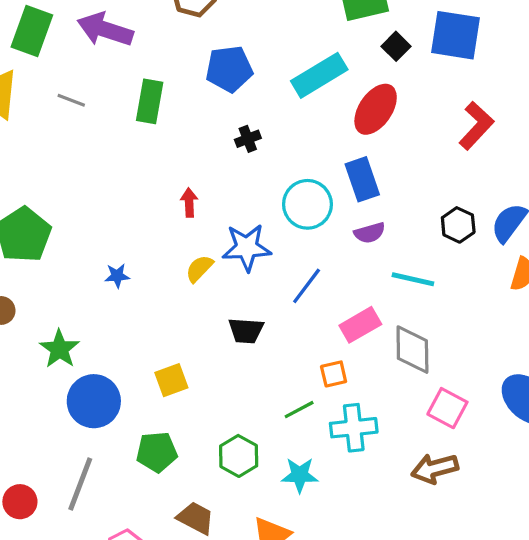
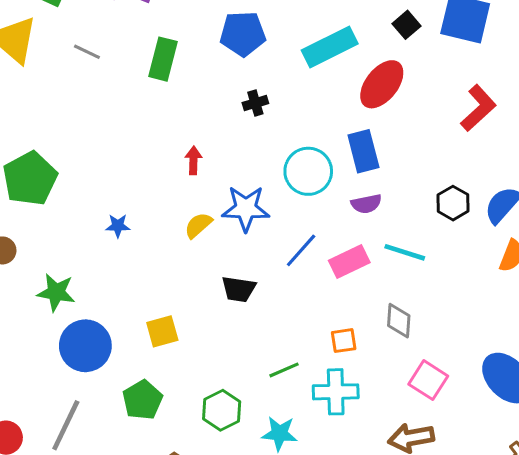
pink rectangle: (360, 325) -> (349, 261), moved
green star: (59, 349) -> (56, 292), turned -30
gray diamond: (412, 350) -> (399, 321), size x0.7
orange square: (334, 374) -> (344, 341), moved
green pentagon: (157, 452) -> (142, 400), turned -30

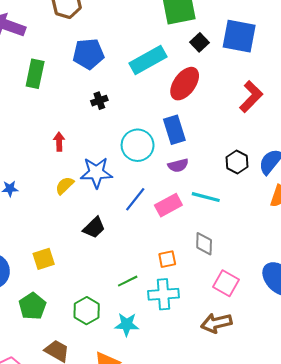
black trapezoid: (239, 289) -> (94, 228), turned -50

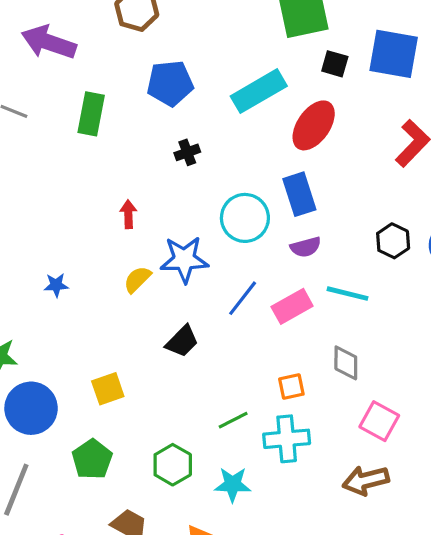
black square: (199, 42) -> (335, 64), turned -30

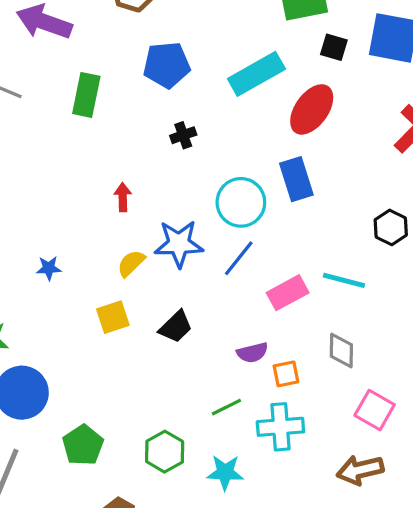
purple semicircle: (306, 247) -> (252, 353), moved
blue line: (243, 298) -> (239, 258), moved
yellow square: (108, 389) -> (113, 317), moved

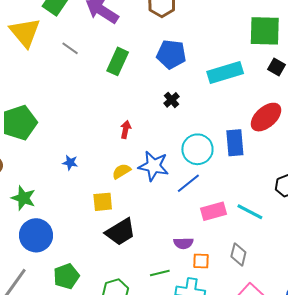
red ellipse: (312, 109) -> (266, 117), moved
black cross: (183, 135) -> (172, 100), turned -35
black trapezoid: (176, 327) -> (120, 232), moved, size x1.4

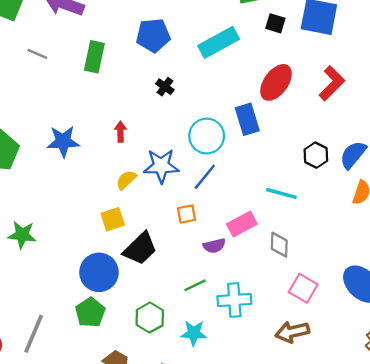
blue star: (70, 163) -> (63, 141), moved, size x1.8
pink rectangle: (214, 211) -> (242, 224), moved
blue circle: (36, 235) -> (99, 272), moved
orange square: (201, 261) -> (187, 214), moved

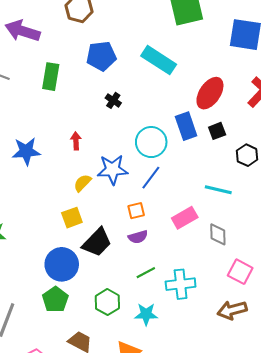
black square: (275, 23) -> (217, 131), moved, turned -36
cyan rectangle: (219, 42) -> (159, 60), turned 64
purple semicircle: (214, 246) -> (138, 237), moved

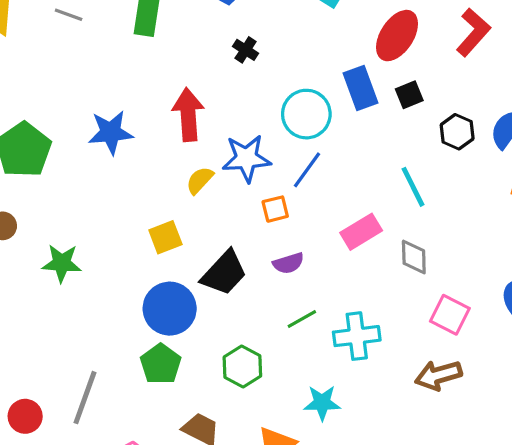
red arrow: (76, 141) -> (188, 115), size x1.8
cyan line: (218, 190) -> (413, 187), turned 52
orange square: (136, 211) -> (275, 209), moved
yellow square: (72, 218) -> (165, 237), moved
cyan star: (146, 314) -> (322, 403), moved

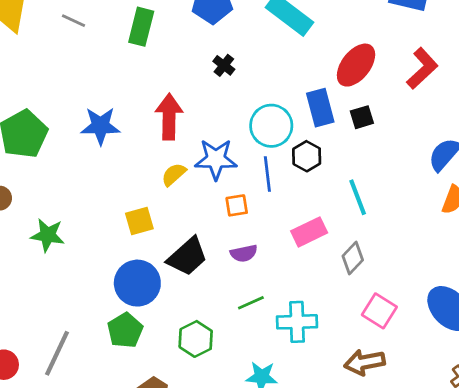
black hexagon: (457, 132) -> (307, 156), moved
blue line: (307, 170) -> (267, 174), turned -48
gray diamond: (414, 257) -> (353, 258), turned 40

